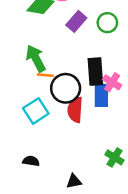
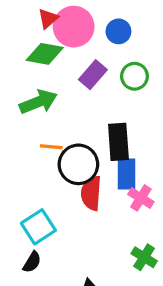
green arrow: (36, 58) -> (38, 102), moved, turned 96
pink cross: (112, 82) -> (141, 198), moved
cyan square: (36, 111) -> (38, 227), moved
black semicircle: (31, 161) -> (32, 262), turned 112

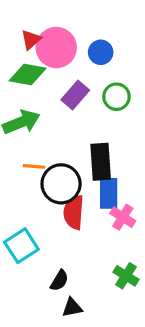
black semicircle: (32, 262) -> (59, 281), moved

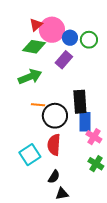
blue circle: (101, 52) -> (70, 38), moved
green circle: (116, 97) -> (89, 40), moved
red semicircle: (74, 212) -> (54, 145), moved
green cross: (126, 276) -> (96, 164), moved

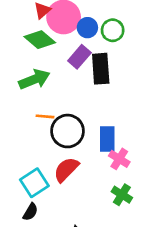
green diamond: (34, 47) -> (40, 40), turned 30
black rectangle: (80, 102) -> (101, 69), moved
red semicircle: (54, 145) -> (66, 169), turned 40
black semicircle: (54, 177) -> (30, 212), moved

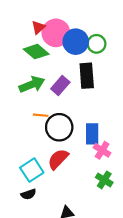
blue circle: (87, 28) -> (76, 42), size x1.5
purple rectangle: (79, 57) -> (60, 86), moved
black semicircle: (30, 212) -> (28, 194), turned 40

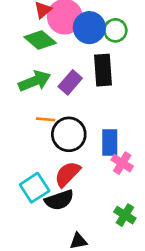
green cross: (104, 180) -> (125, 215), moved
black semicircle: (28, 194) -> (59, 200), moved, size x1.5

